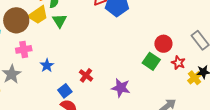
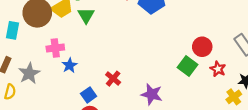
pink cross: (24, 49) -> (55, 48), moved
yellow cross: (195, 78) -> (234, 97), moved

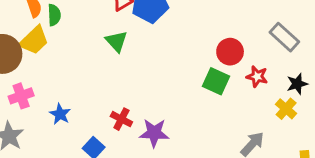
green triangle: (86, 15) -> (116, 41), moved
pink cross: (55, 48) -> (21, 96), moved
purple star: (152, 94) -> (154, 133), moved

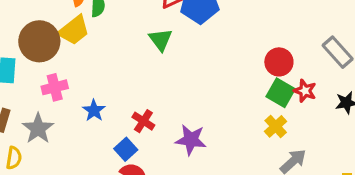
green square: (216, 81) -> (281, 93), moved
yellow cross: (286, 109) -> (276, 126), moved
red cross: (121, 119) -> (143, 121), moved

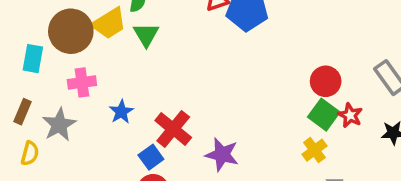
green triangle: (161, 40) -> (146, 35), moved
red cross: (143, 121) -> (173, 129), size x1.5

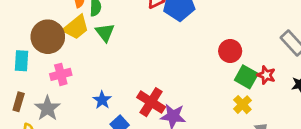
red circle: (326, 81) -> (230, 51), moved
blue star: (121, 112) -> (102, 100), moved
red cross: (173, 129) -> (151, 102), moved

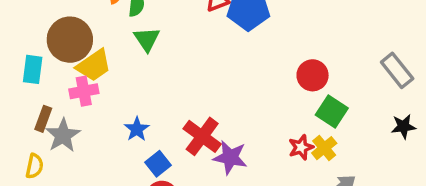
yellow trapezoid: (76, 27) -> (94, 65), moved
red star: (266, 75) -> (301, 147), moved, turned 30
brown rectangle: (19, 102) -> (43, 119), moved

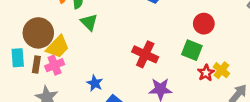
green square: (332, 111) -> (192, 50), moved
brown rectangle: (43, 119) -> (36, 64), moved
red cross: (202, 136) -> (145, 54), moved

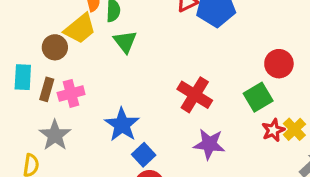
brown circle: (38, 33) -> (55, 47), size x0.6
yellow trapezoid: (58, 47) -> (80, 29), moved
green square: (192, 50) -> (258, 97), turned 30
blue star: (95, 83) -> (122, 125), size x1.5

